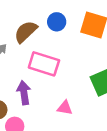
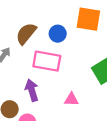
blue circle: (57, 22) -> (58, 34), moved

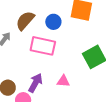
purple arrow: (32, 90) -> (35, 83), moved, turned 42

